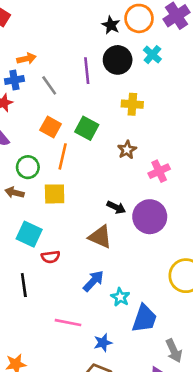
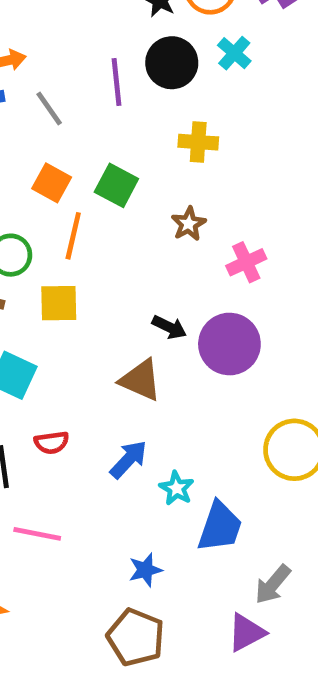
red semicircle: (51, 257) -> (52, 443), moved
pink line: (68, 323) -> (37, 534), moved
gray arrow: (174, 351) -> (273, 584), turned 65

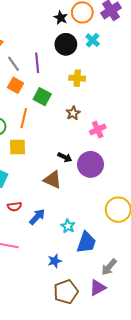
purple line: (116, 82) -> (37, 63), moved
orange square: (52, 183) -> (16, 85), moved
blue arrow: (128, 459) -> (37, 217), moved
brown pentagon: (136, 637) -> (66, 292), moved, turned 30

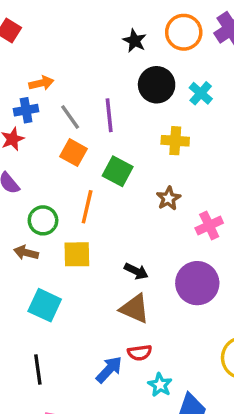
black star: (61, 18) -> (135, 41), moved
cyan cross: (93, 40) -> (201, 93), moved
black arrow: (65, 157) -> (136, 271), moved
red semicircle: (15, 207) -> (140, 353), moved

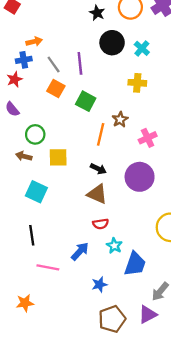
yellow cross: (175, 141) -> (137, 83), moved
orange line: (87, 207) -> (101, 134), moved
blue arrow: (109, 370) -> (80, 251), moved

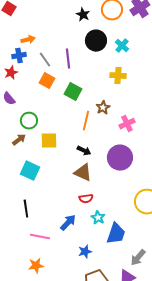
brown arrow: (24, 156) -> (19, 140), turned 128
orange star: (25, 303) -> (36, 266), moved

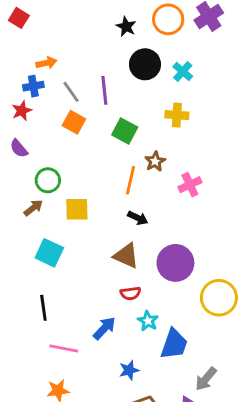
green square: (73, 92) -> (125, 131), moved
black arrow: (84, 151) -> (138, 218), moved
purple circle: (120, 158) -> (175, 263), moved

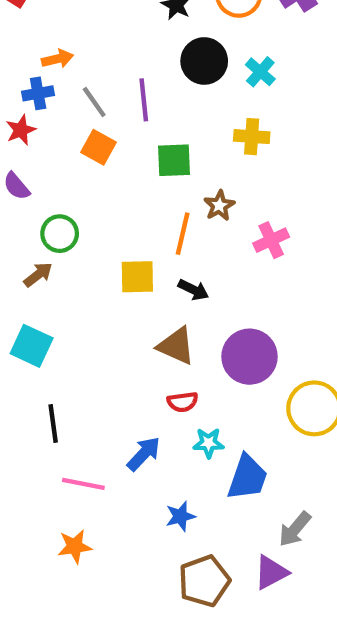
green square: (125, 131) -> (174, 160), turned -30
yellow square: (77, 209) -> (137, 277), moved
cyan square: (49, 253) -> (32, 346), moved
cyan star: (148, 321) -> (209, 443), turned -30

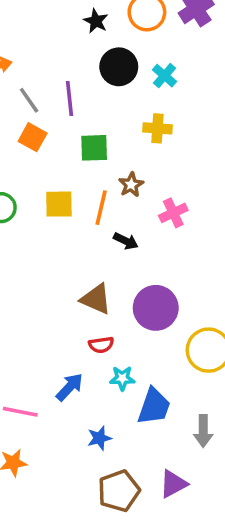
yellow square: (137, 277) -> (59, 204), moved
black arrow: (193, 290) -> (126, 241), moved
gray arrow: (295, 529) -> (203, 431), moved, turned -40

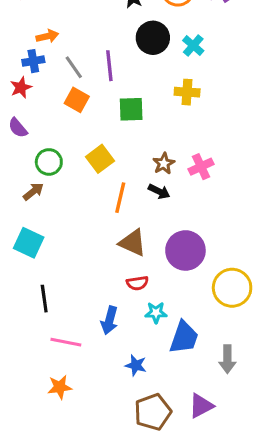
brown star: (131, 185) -> (164, 164), moved
yellow square: (59, 204) -> (100, 159), turned -36
orange line: (101, 208) -> (120, 198), moved
blue arrow: (69, 387) -> (109, 320), turned 152
blue star: (99, 438) -> (136, 365), turned 30

